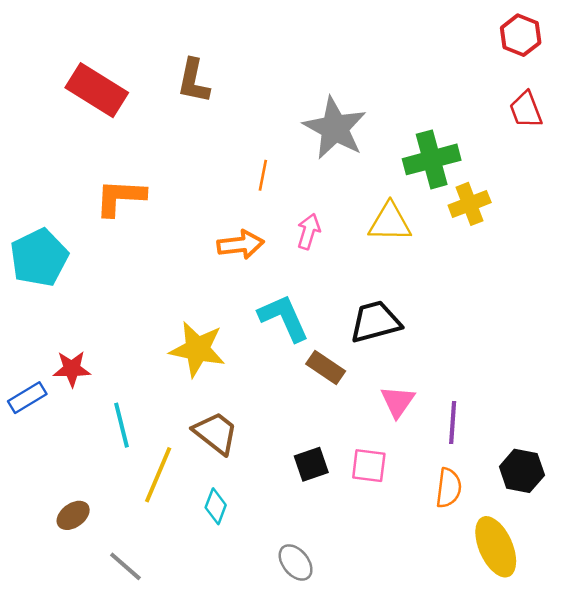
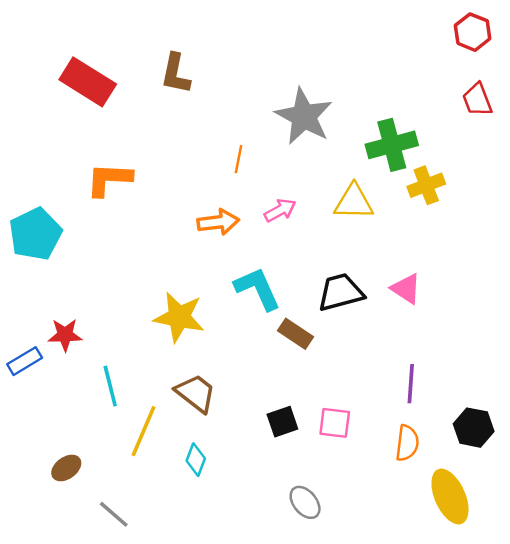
pink arrow: (309, 231) -> (280, 210), turned 44
pink triangle: (398, 402) -> (406, 289), moved, turned -32
gray ellipse: (296, 562) -> (305, 502), moved

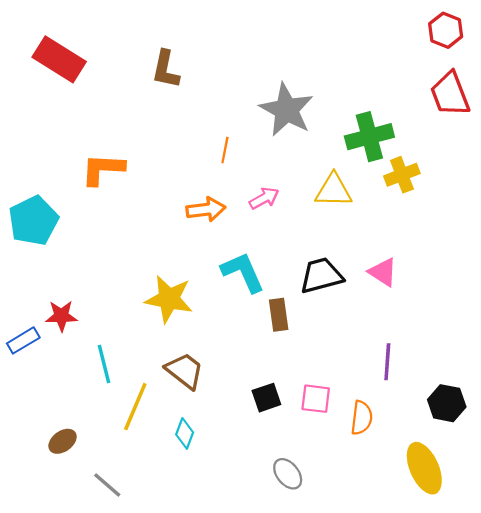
red rectangle: (88, 82) -> (59, 59), moved
red trapezoid: (477, 100) -> (450, 94), size x1.4
brown rectangle: (296, 334) -> (279, 315), turned 48
orange semicircle: (407, 443) -> (362, 418), moved

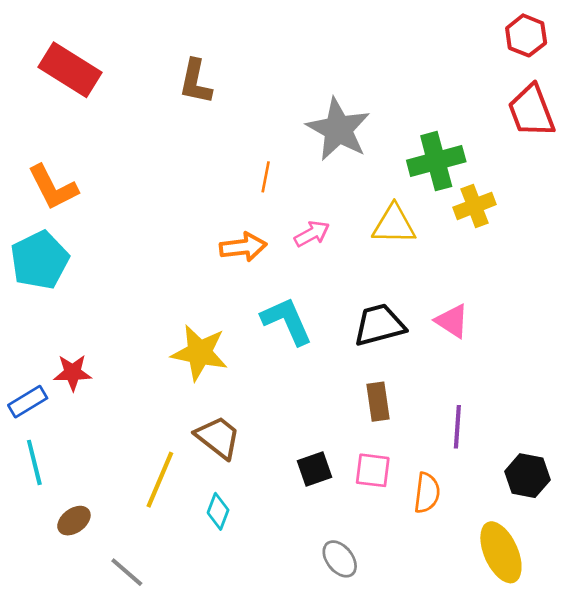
orange L-shape: (103, 169) -> (53, 187), moved, turned -120
brown rectangle: (279, 315) -> (378, 402), moved
cyan line: (104, 364) -> (34, 462), moved

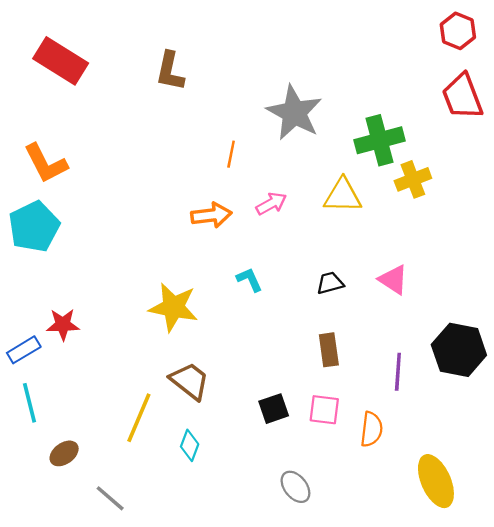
cyan L-shape: (287, 321) -> (249, 280), size x0.6
black trapezoid: (379, 325) -> (330, 283), size x0.6
black hexagon: (527, 476) -> (459, 350), moved, size x1.4

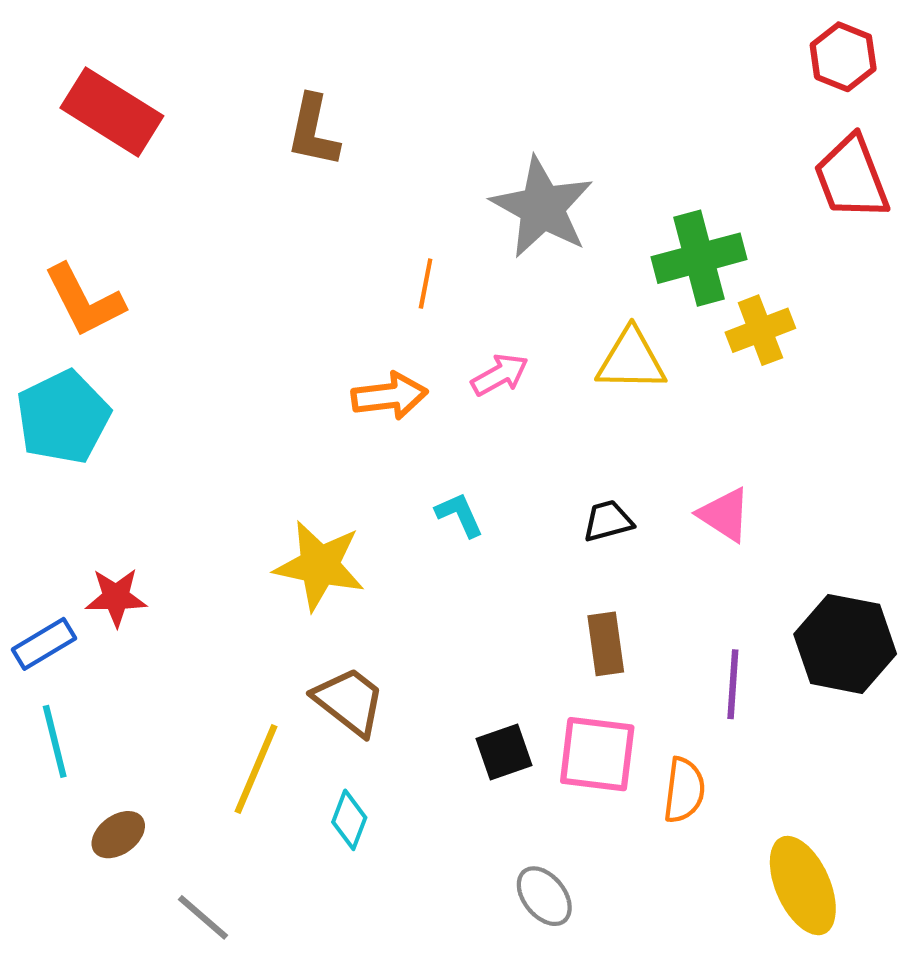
pink square: (324, 410) -> (597, 754), size x1.4

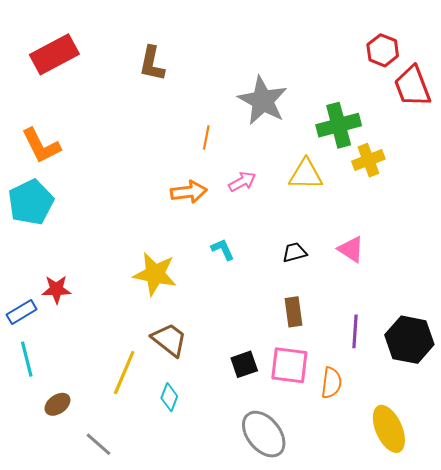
red hexagon: (843, 57) -> (383, 50), moved
red rectangle: (112, 112) -> (54, 54), turned -60
black hexagon: (845, 644) -> (409, 340), moved
gray ellipse: (544, 896) -> (264, 434), size x1.6

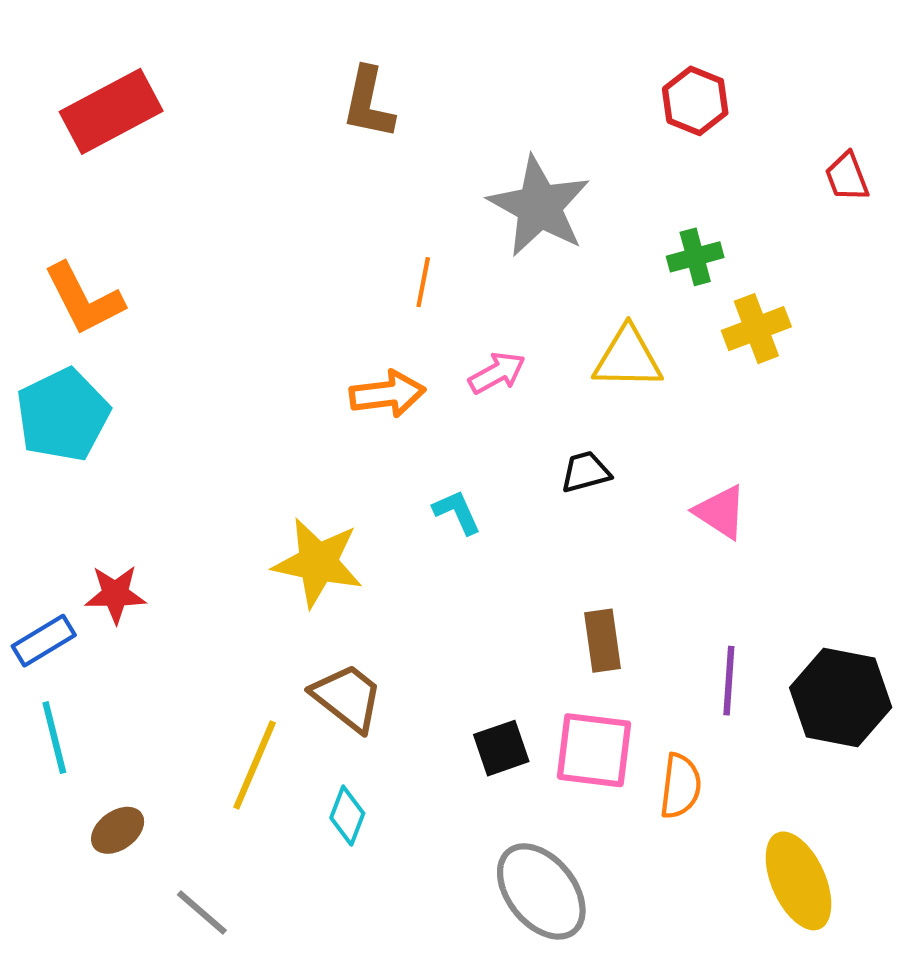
red hexagon: (383, 50) -> (695, 101), moved
brown L-shape: (152, 64) -> (368, 103), moved
red trapezoid: (412, 86) -> (847, 177), size x0.6
green cross: (339, 125) -> (695, 257), size x0.6
black trapezoid: (294, 252) -> (586, 472), moved

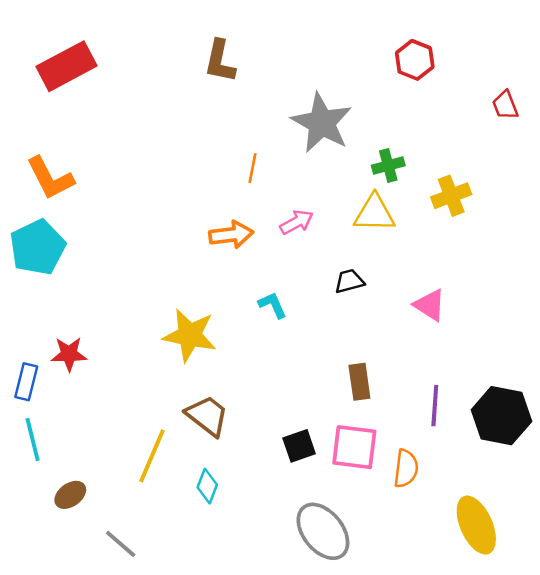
green cross: (695, 257) -> (388, 166), moved
blue rectangle: (44, 641) -> (26, 382), turned -45

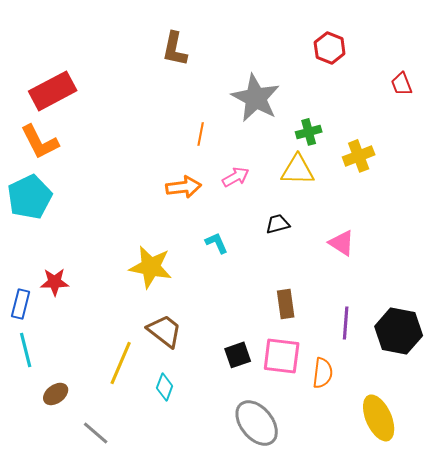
red rectangle: (66, 66) -> (53, 91), moved

